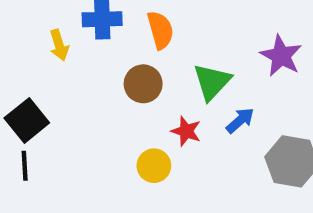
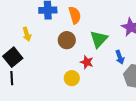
yellow arrow: (59, 45) -> (27, 34), moved
blue arrow: (240, 120) -> (120, 57), moved, turned 112

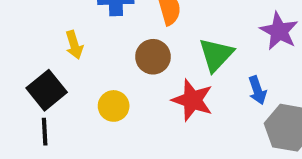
red star: (87, 62) -> (192, 100), size x1.5
yellow circle: (72, 78) -> (114, 106), moved

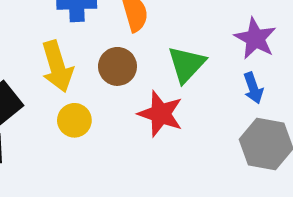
yellow arrow: (74, 45) -> (57, 66), moved, size x1.6
blue arrow: (257, 90) -> (253, 88), moved

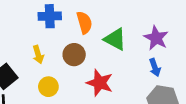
green triangle: (186, 64) -> (115, 39), moved, turned -45
yellow arrow: (57, 66) -> (38, 55), size x0.6

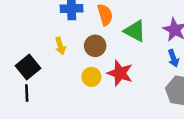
yellow circle: (48, 87) -> (91, 77), moved

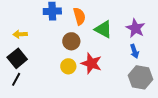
yellow arrow: (60, 46) -> (20, 34), moved, turned 104
black line: (27, 93) -> (16, 79), turned 32

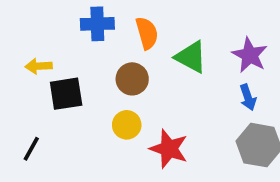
black square: (17, 58) -> (66, 94), moved, turned 30
red star: (91, 63) -> (169, 149), moved

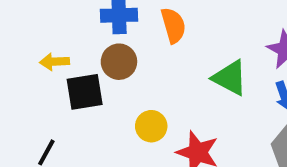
green triangle: (191, 57) -> (230, 78), moved
brown circle: (132, 79) -> (119, 62), moved

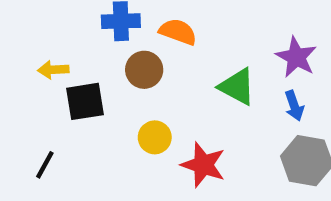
orange semicircle: (173, 25) -> (178, 32), turned -54
brown circle: (119, 62) -> (144, 70), moved

